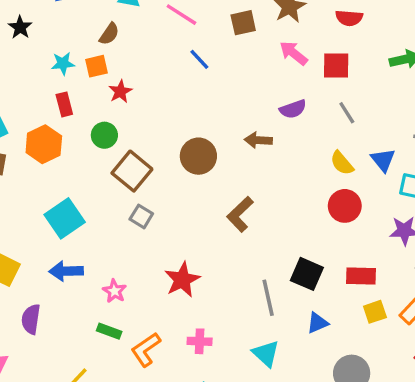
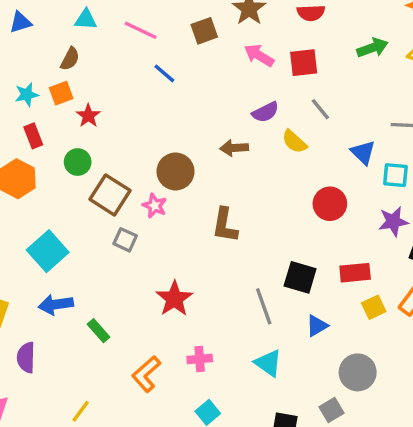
yellow semicircle: (342, 163) -> (294, 142), moved
brown L-shape: (240, 214) -> (225, 225), turned -30
pink star: (114, 291) -> (155, 206), moved
green rectangle: (109, 331) -> (99, 331), moved, turned 35

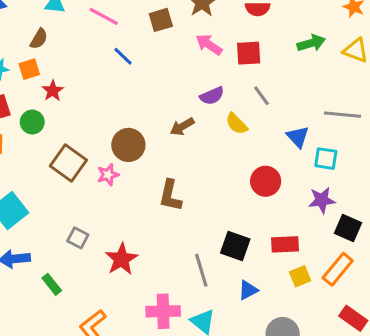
brown arrow: (234, 148) -> (182, 127), turned -30
green circle: (78, 162) -> (32, 122), moved
pink star: (155, 206) -> (108, 175), turned 30
gray square: (125, 240) -> (78, 238), moved
pink cross: (200, 359) -> (163, 311), moved, size x1.5

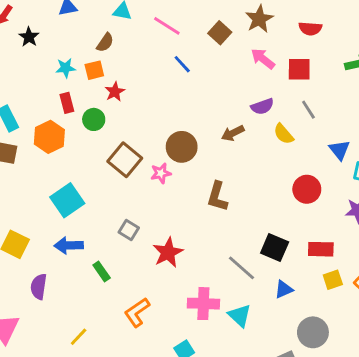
brown square: (161, 20) -> (220, 33), turned -35
gray line: (201, 270) -> (241, 268), turned -36

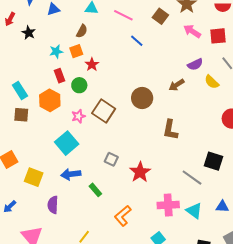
pink star: (161, 173) -> (78, 116), moved
blue triangle: (284, 289) -> (222, 207), moved, turned 32

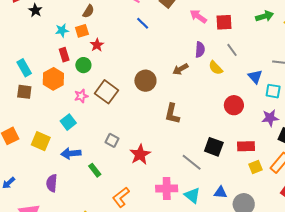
purple semicircle: (195, 64) -> (200, 50), turned -63
cyan square: (67, 143) -> (68, 122), size x0.7
yellow square: (34, 177) -> (41, 141), moved

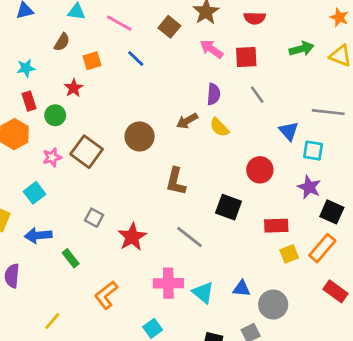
orange square: (82, 31) -> (92, 61), moved
yellow semicircle: (216, 68) -> (219, 127), moved
purple star: (270, 118) -> (309, 187), turned 30
black square: (214, 147) -> (228, 207), moved
gray line: (192, 162) -> (189, 237), moved

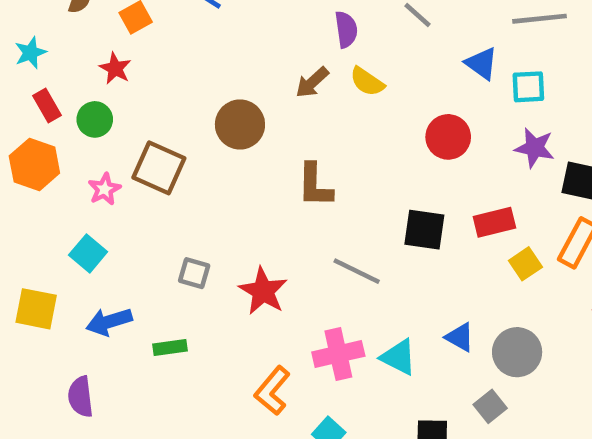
black square: (228, 207) -> (424, 230), moved
green rectangle: (71, 258) -> (170, 348), turned -48
blue triangle: (242, 289) -> (460, 337), turned 36
orange L-shape: (106, 295) -> (272, 391), moved

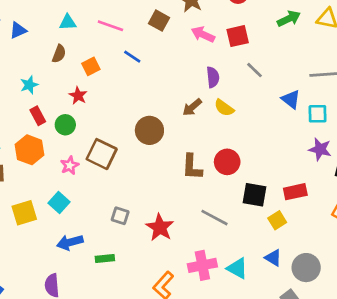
red circle: (448, 137) -> (227, 162), moved
yellow square: (525, 264) -> (277, 220), moved
yellow square: (36, 309) -> (24, 213), moved, turned -30

